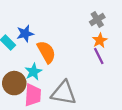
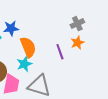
purple line: (99, 56) -> (60, 52), moved
cyan star: (33, 72) -> (24, 64), moved

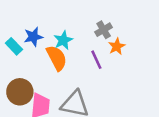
gray cross: (77, 24) -> (104, 30), moved
cyan star: (24, 64) -> (63, 40), moved

